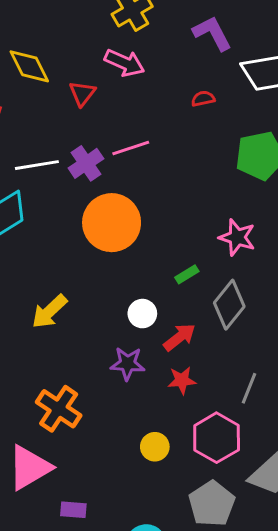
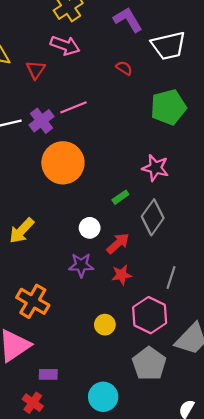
red semicircle: (203, 99) -> (124, 68), turned 49

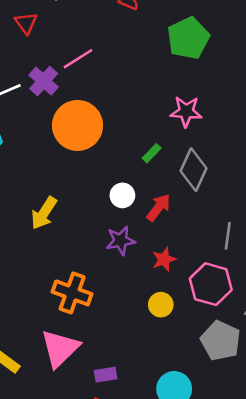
red star: (122, 275) -> (164, 259), moved

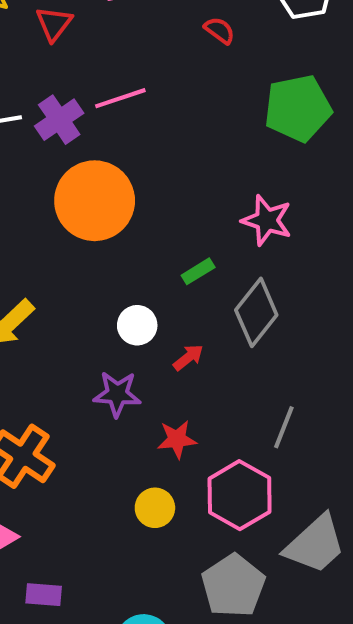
red arrow: (159, 207) -> (188, 357), size x0.7

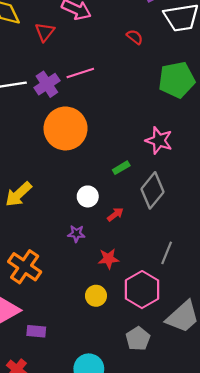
purple star: (117, 394) -> (76, 234), size x0.7
gray pentagon: (233, 586) -> (138, 339), size x0.7
purple rectangle: (44, 595) -> (36, 331), moved

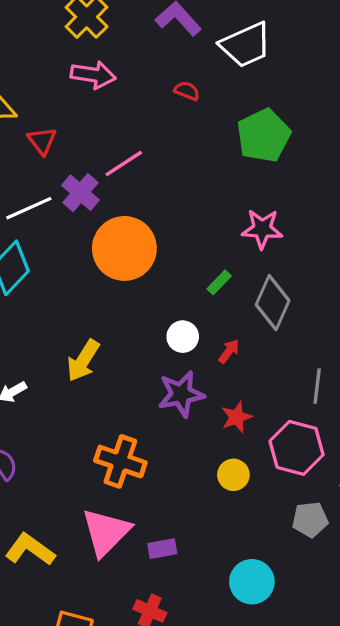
red triangle: (45, 32) -> (42, 141), moved
purple star: (76, 234) -> (181, 394), size x1.8
gray pentagon: (138, 339) -> (310, 519), turned -30

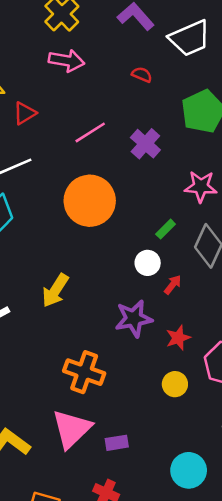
red triangle: (42, 141) -> (25, 113), turned 35
purple cross: (80, 193) -> (145, 144), moved
white circle: (183, 337) -> (148, 263), moved

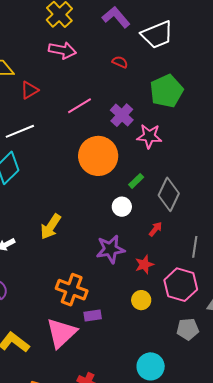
pink star: (201, 187) -> (149, 136), moved
orange circle: (90, 201) -> (98, 156), moved
red arrow: (173, 285) -> (155, 229), moved
purple rectangle: (117, 443) -> (93, 316), moved

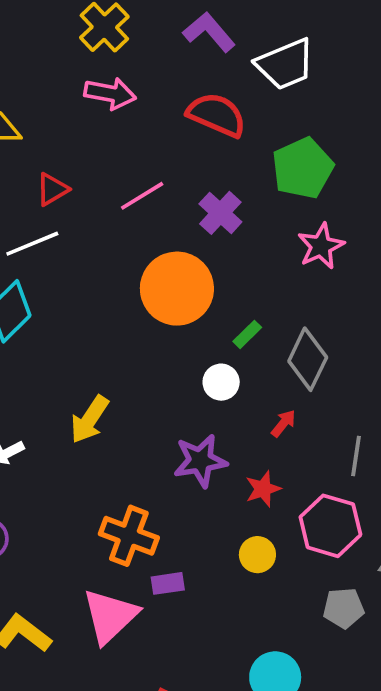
red semicircle: (120, 62) -> (217, 115), size x2.0
red triangle: (29, 90) -> (52, 189), moved
pink star: (149, 136) -> (321, 246), moved, turned -30

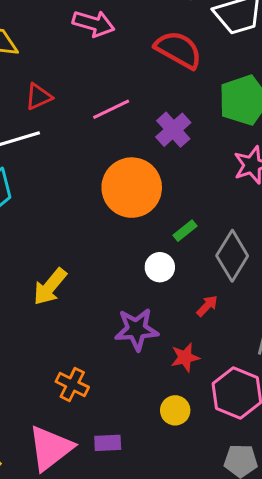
orange cross: (129, 536) -> (72, 384), size x0.7
purple rectangle: (168, 583) -> (108, 443), moved

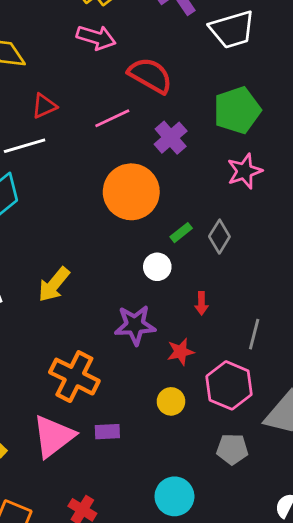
red semicircle: (178, 50) -> (150, 75), moved
gray diamond: (232, 256) -> (219, 237), moved, size x0.7
red arrow: (207, 306) -> (201, 303), turned 135
orange cross: (72, 384) -> (74, 377), size x1.6

